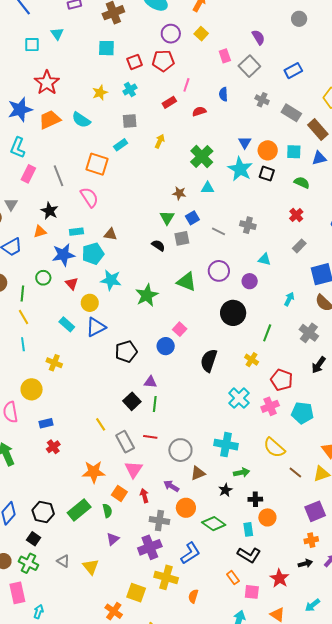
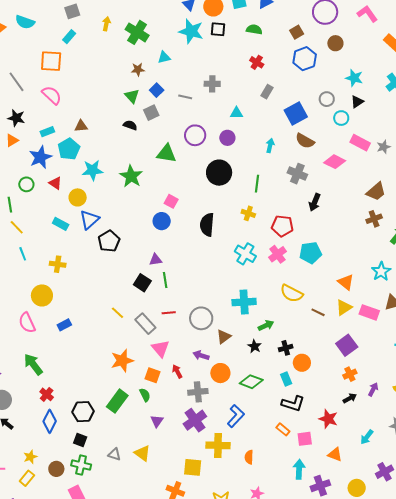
green cross: (202, 156) -> (137, 32), moved
black pentagon: (126, 352) -> (109, 241), moved
red cross: (53, 447) -> (47, 394), moved

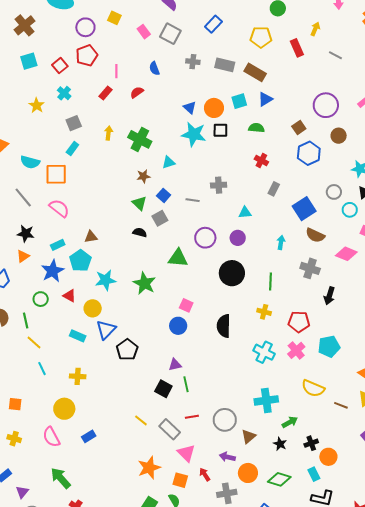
cyan semicircle: (25, 22) -> (30, 162), moved

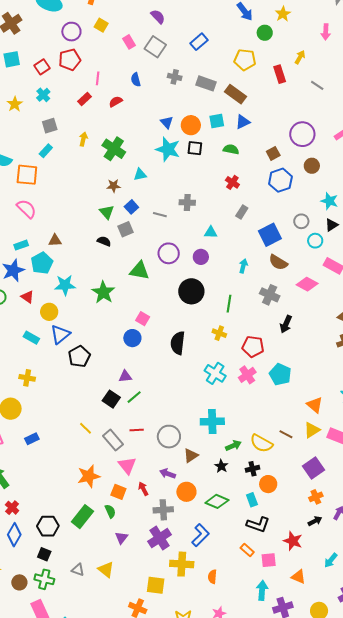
cyan pentagon: (329, 346) -> (280, 374), turned 30
green line: (186, 384) -> (134, 397), turned 56
yellow semicircle: (313, 388) -> (261, 443), moved

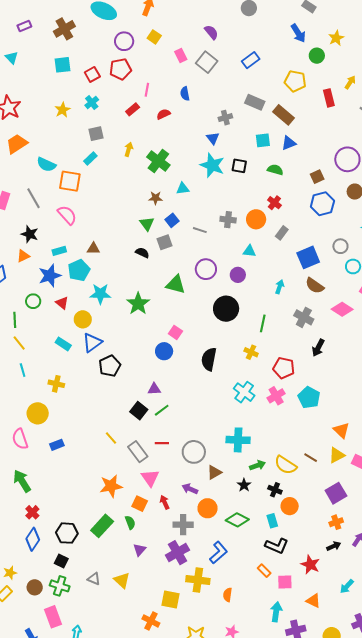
gray cross: (175, 77) -> (225, 118), moved, turned -32
orange circle: (191, 125) -> (256, 219), moved
black cross: (252, 469) -> (275, 490), turned 32

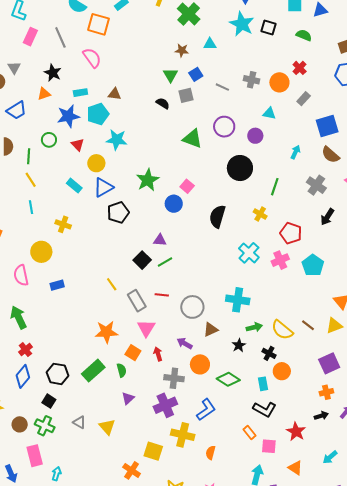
green star: (138, 304) -> (148, 180), moved

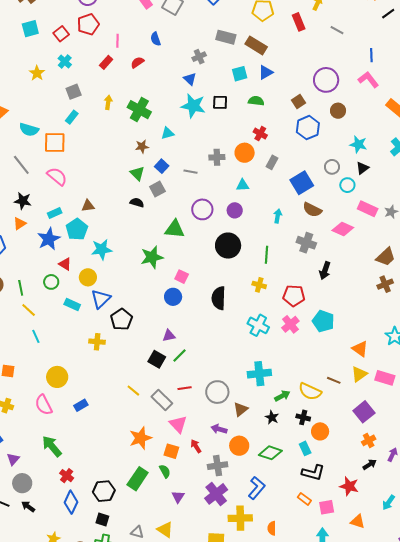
green circle: (49, 140) -> (51, 282), moved
green star: (148, 180) -> (152, 257), moved, turned 30
yellow cross: (63, 224) -> (97, 342), moved

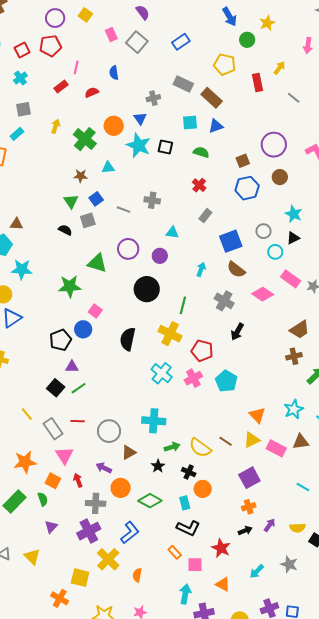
orange circle: (245, 153) -> (114, 126), moved
yellow cross: (259, 285) -> (170, 334), size x1.6
black pentagon: (121, 319) -> (60, 340), moved
yellow cross: (240, 518) -> (108, 559), turned 35

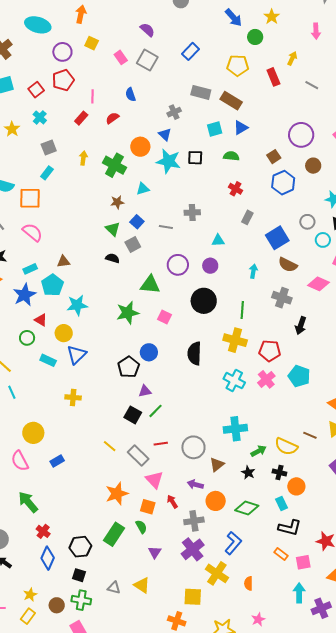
pink square: (95, 311) -> (164, 317), moved

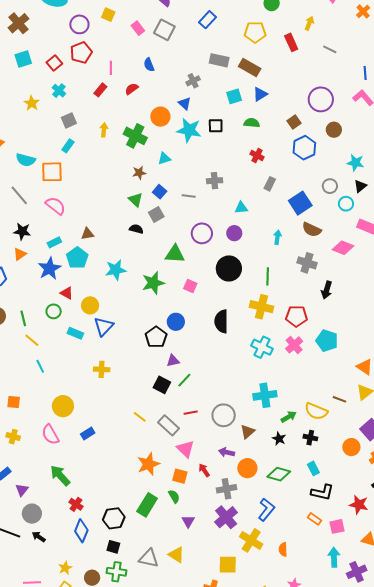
cyan star: (77, 305) -> (116, 270), moved
orange circle: (296, 486) -> (351, 447), moved
gray triangle: (114, 588) -> (149, 558), size x1.5

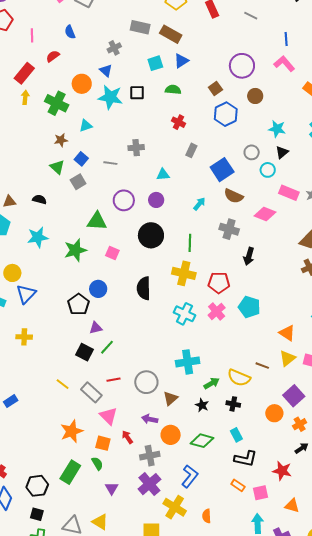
red rectangle: (100, 90) -> (24, 73), moved, size x1.5
black semicircle: (136, 229) -> (39, 199), moved
cyan arrow: (277, 237) -> (199, 204), turned 32

